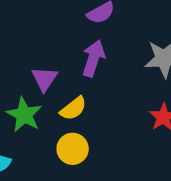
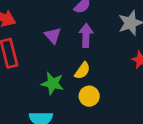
purple triangle: (45, 79) -> (53, 36), moved

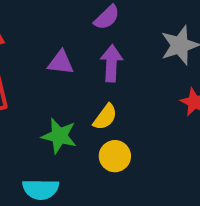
purple triangle: (53, 36) -> (61, 63), turned -42

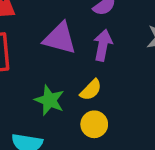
purple triangle: (61, 63) -> (60, 38), size x1.5

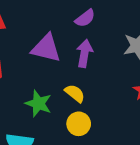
yellow semicircle: (91, 90) -> (75, 93), turned -95

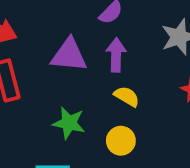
yellow semicircle: (75, 93) -> (127, 96), moved

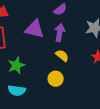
green star: (69, 123) -> (16, 65), moved, turned 30

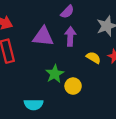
yellow semicircle: (62, 56) -> (93, 58), moved
green star: (16, 65) -> (55, 74), moved

